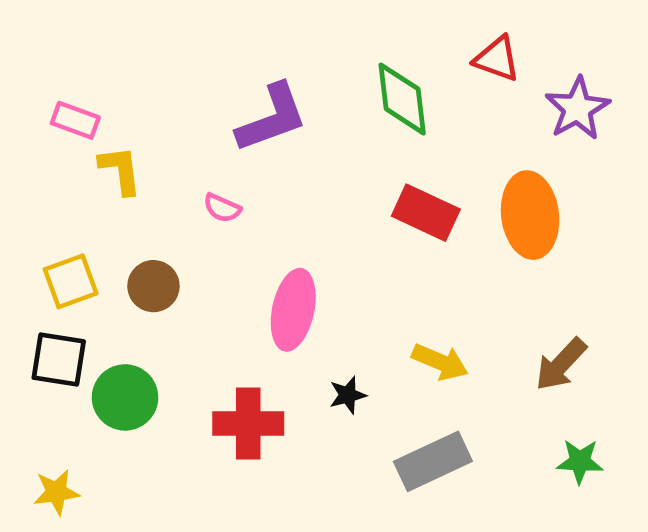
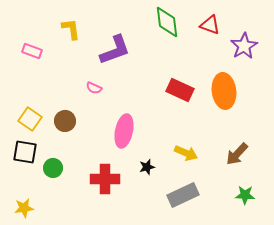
green diamond: (402, 99) -> (167, 22), moved
yellow L-shape: (120, 170) -> (71, 29), moved
yellow square: (71, 281) -> (30, 119), turned -35
green circle: (125, 397) -> (53, 168), size x0.7

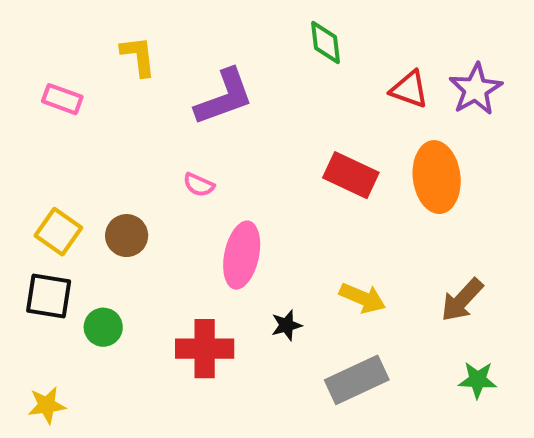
green diamond: (167, 22) -> (325, 43), size x0.7
red triangle: (210, 25) -> (409, 89), moved
pink semicircle: (94, 88) -> (199, 185), moved

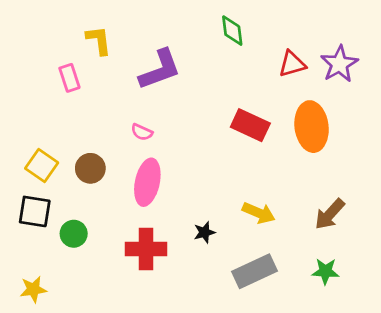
red triangle: (409, 89) -> (292, 64), turned -36
pink rectangle: (62, 99) -> (69, 78), moved, turned 52
pink ellipse: (242, 255) -> (147, 182), moved
green star: (478, 380) -> (325, 271), moved

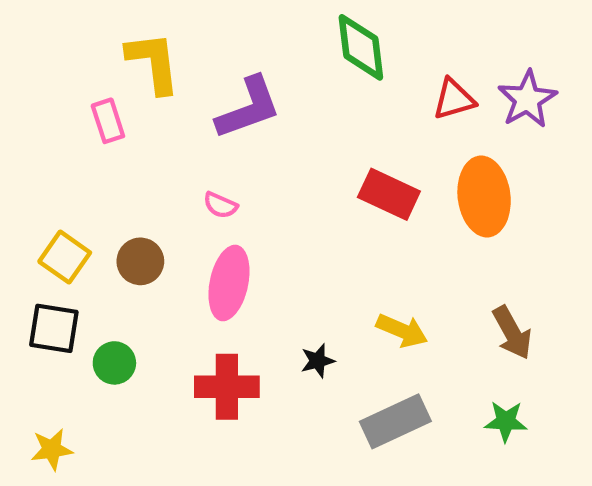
green diamond: (232, 31) -> (361, 47), size x1.4
yellow L-shape: (99, 40) -> (153, 62), size x1.4
brown arrow: (330, 214) -> (512, 333), turned -72

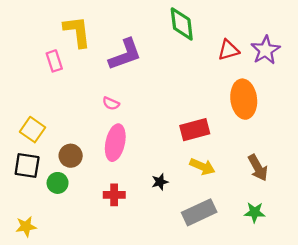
red rectangle: (389, 194) -> (195, 130), moved, turned -40
brown circle: (140, 261) -> (71, 156), moved
red cross: (227, 387) -> (114, 195), size x0.7

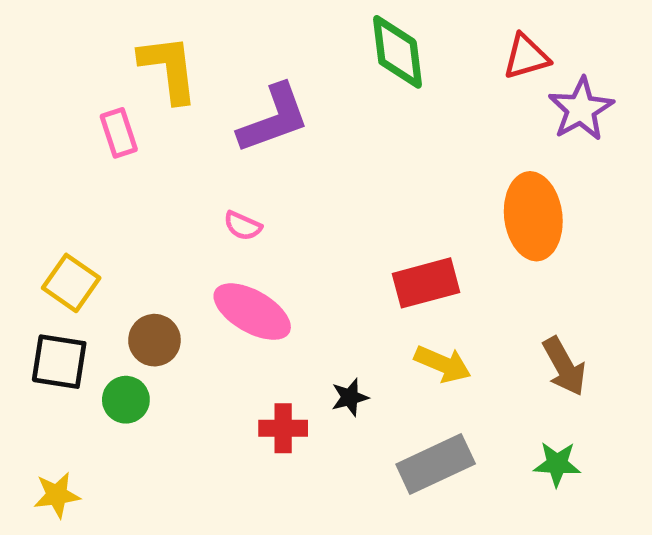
red triangle: (228, 50) -> (526, 57), moved
pink ellipse: (115, 143) -> (252, 312), turned -72
red cross: (114, 195) -> (283, 428), moved

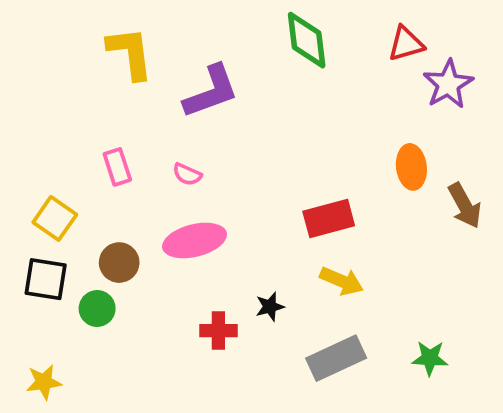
pink rectangle: (119, 133) -> (117, 167), moved
orange ellipse: (533, 216) -> (411, 167), size x0.7
pink ellipse: (252, 312) -> (195, 240), turned -44
brown arrow: (564, 366) -> (465, 206), moved

